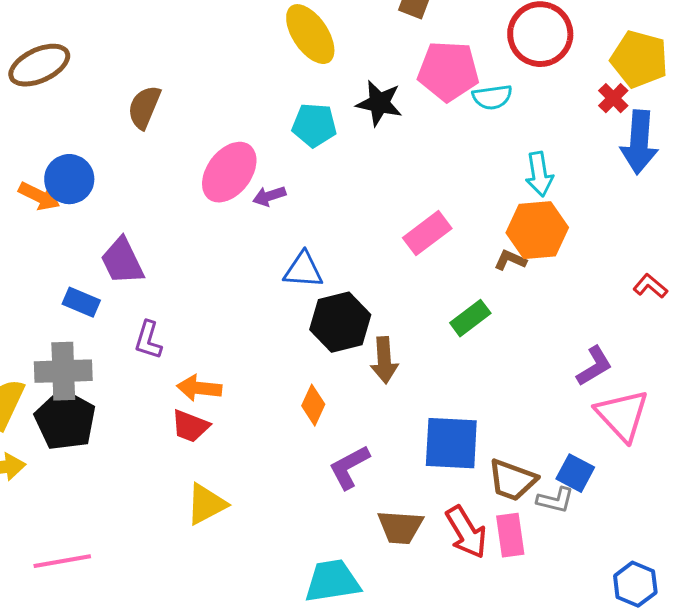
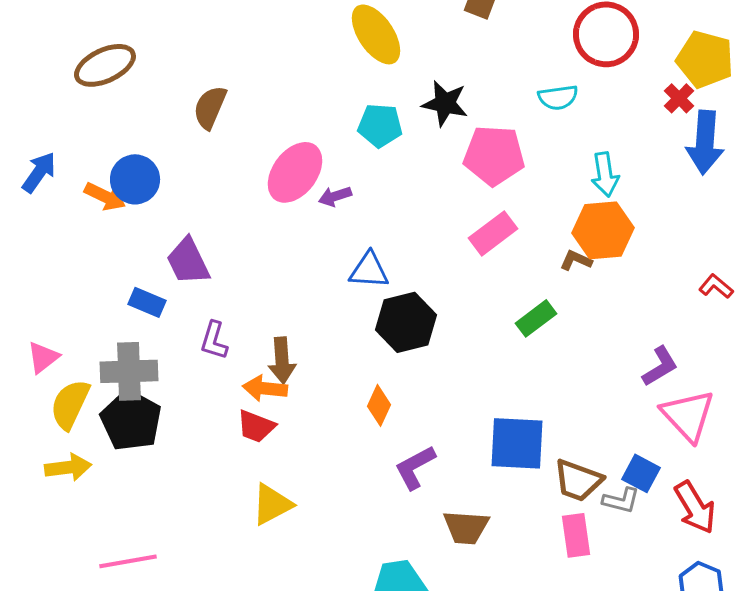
pink pentagon: (448, 71) -> (494, 155), moved
brown arrow: (384, 360) -> (282, 360), moved
red arrow: (466, 532) -> (695, 507), moved

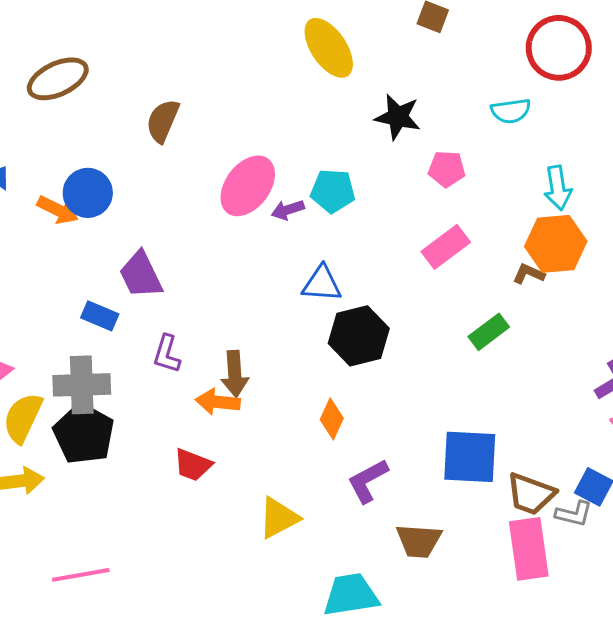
cyan pentagon: (380, 125) -> (333, 191), moved
pink pentagon: (494, 155) -> (447, 169), size x0.6
red trapezoid: (256, 426) -> (193, 465), moved
yellow triangle: (272, 504) -> (279, 518), moved
pink rectangle: (576, 535) -> (529, 549), size x1.4

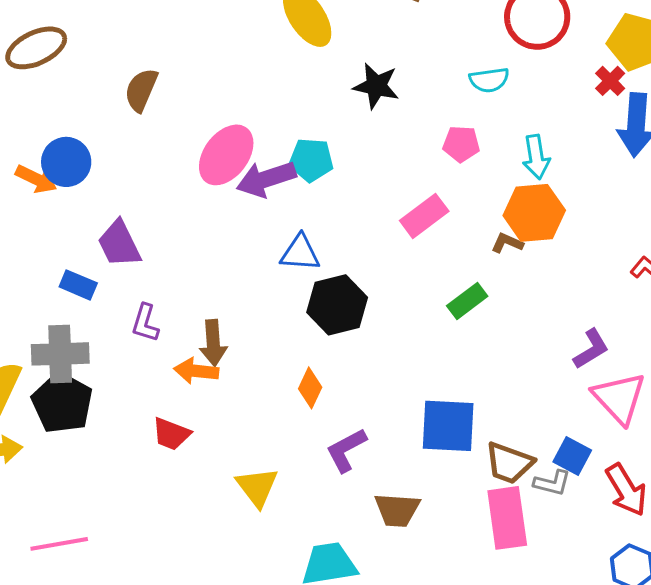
pink pentagon: (447, 169) -> (461, 144), moved
purple arrow: (288, 210) -> (266, 179), size x1.8
yellow triangle: (279, 518) -> (257, 487), turned -39

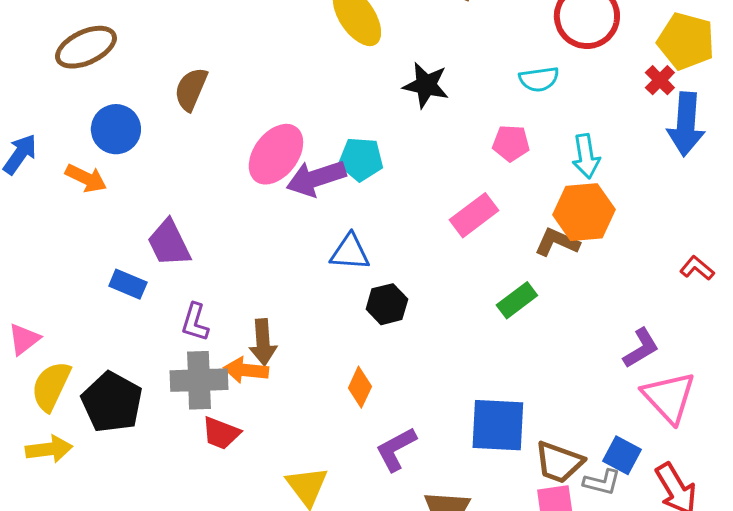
blue circle: (66, 162) -> (116, 129), moved
brown L-shape: (507, 243) -> (557, 242), size x1.4
black hexagon: (337, 305) -> (387, 304), size x0.7
gray cross: (60, 354) -> (199, 380), moved

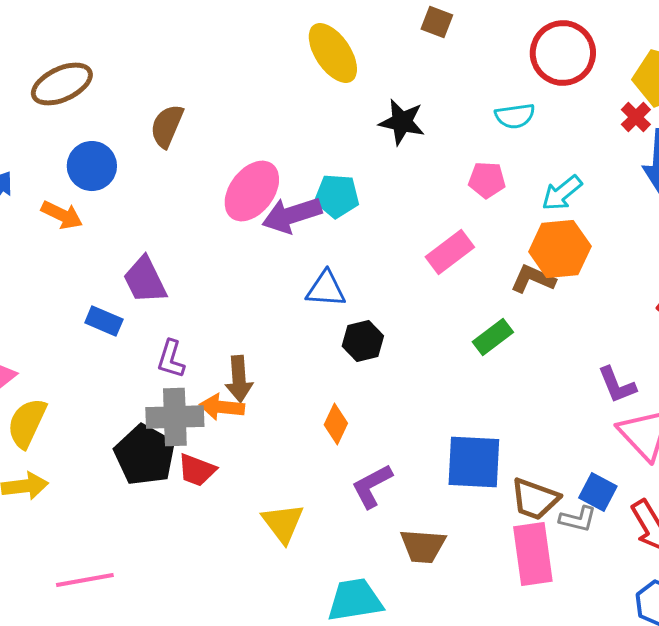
cyan arrow: (586, 156) -> (562, 193), turned 60
purple L-shape: (641, 348) -> (617, 385), turned 99
black pentagon: (112, 402) -> (145, 455), moved

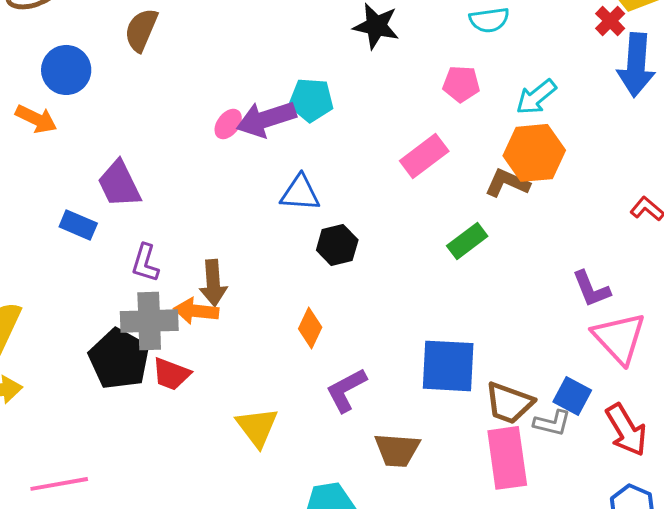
pink ellipse: (252, 191) -> (228, 124), moved, size x0.5

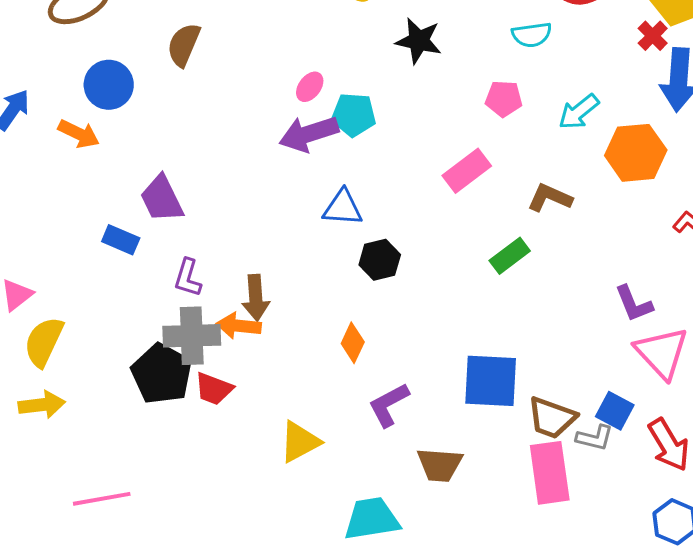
pink ellipse: (228, 124) -> (310, 87), moved
orange hexagon: (534, 153) -> (636, 153), moved
yellow triangle: (257, 427) -> (300, 442), turned 39

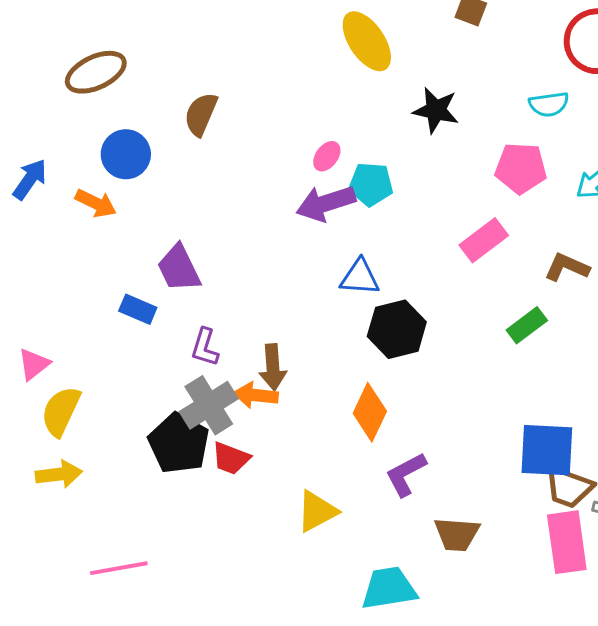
pink pentagon: (504, 99) -> (521, 168), size x1.4
black hexagon: (380, 260) -> (397, 329), size x1.4
gray cross: (192, 336) -> (209, 405), turned -30
orange diamond: (353, 343) -> (370, 412), size x1.4
blue square: (491, 381) -> (547, 450), moved

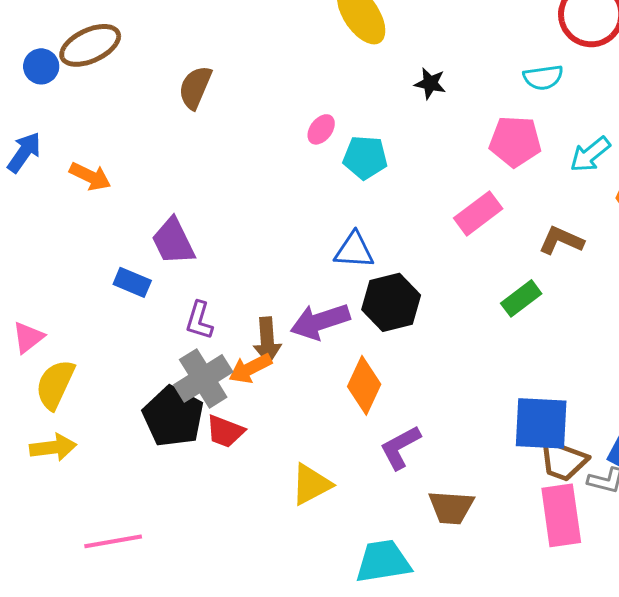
black star: (436, 110) -> (430, 83), size x0.7
blue circle: (126, 154) -> (41, 66), moved, size x0.7
purple arrow: (326, 203) -> (320, 321), moved
orange arrow: (256, 395) -> (250, 368), turned -33

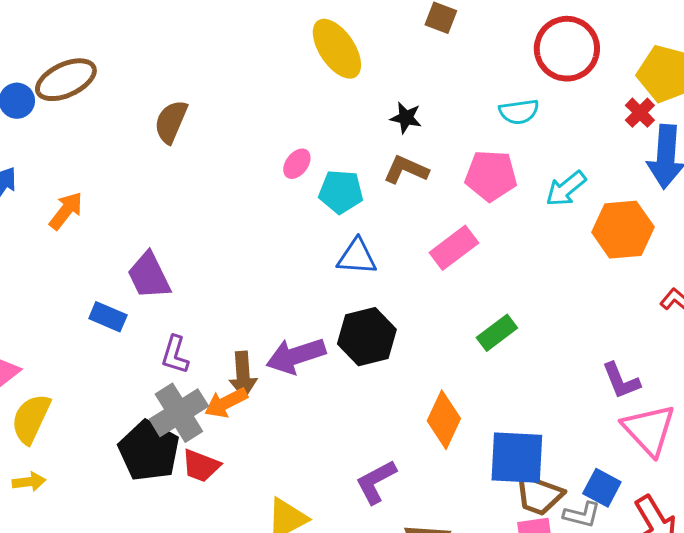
orange arrow: (90, 176) -> (66, 211), turned -78
brown L-shape: (561, 240) -> (406, 170), moved
blue triangle: (354, 250) -> (357, 257), moved
orange diamond: (364, 385) -> (444, 420), moved
yellow arrow: (53, 447) -> (29, 482), size x0.7

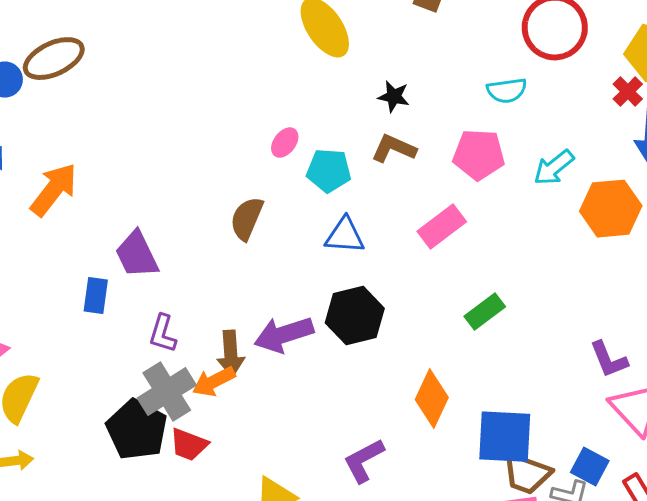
brown semicircle: (171, 122) -> (247, 219), moved
orange arrow: (66, 211) -> (54, 190), size x1.4
blue rectangle: (108, 317) -> (96, 296), turned 75

